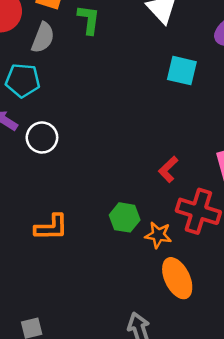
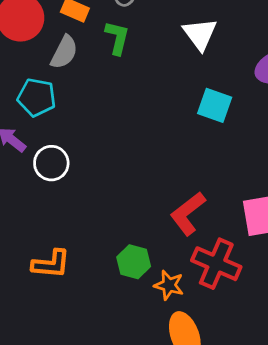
red L-shape: (168, 169) -> (188, 214), size x1.5

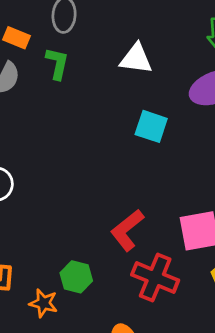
white triangle: (200, 34) -> (136, 59), turned -45
orange star: (169, 285) -> (43, 303), moved

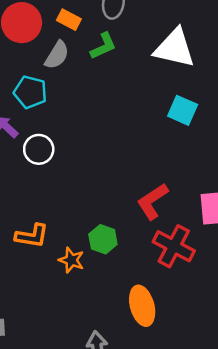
white triangle: (136, 59) -> (174, 48), size x1.4
green L-shape: (57, 63) -> (103, 46), turned 48

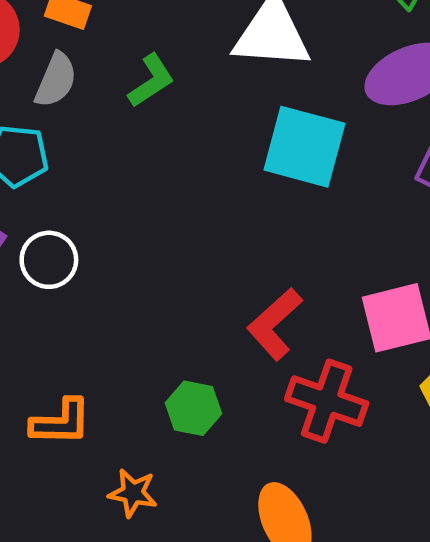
green L-shape: (103, 46) -> (151, 81), moved
cyan square: (183, 110) -> (304, 147), size x1.5
orange star: (71, 260) -> (133, 493), moved

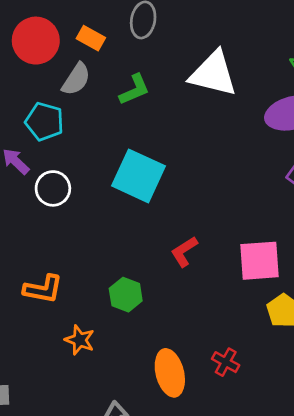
cyan square: (304, 147) -> (138, 176), moved
red L-shape: (275, 324) -> (184, 252), size x0.7
red cross: (327, 401) -> (226, 362), moved, size x0.6

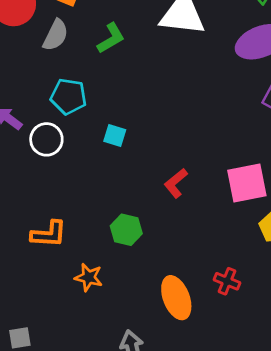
cyan pentagon: (44, 122) -> (68, 96), moved
cyan square: (138, 176) -> (115, 135), moved, size x0.5

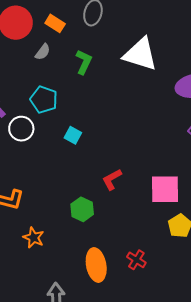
gray semicircle: (56, 35) -> (43, 52), size x0.7
green L-shape: (111, 38) -> (84, 62), turned -45
green hexagon: (126, 230) -> (82, 209), moved

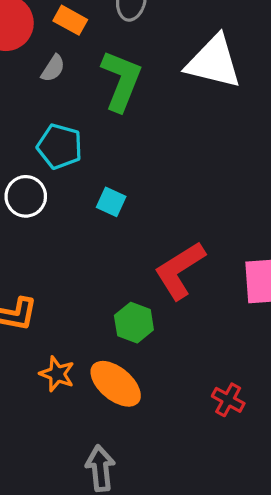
green L-shape: (84, 62) -> (121, 81), size x1.5
red L-shape: (112, 179) -> (180, 270), size x1.6
orange ellipse: (96, 265) -> (116, 384), moved, turned -36

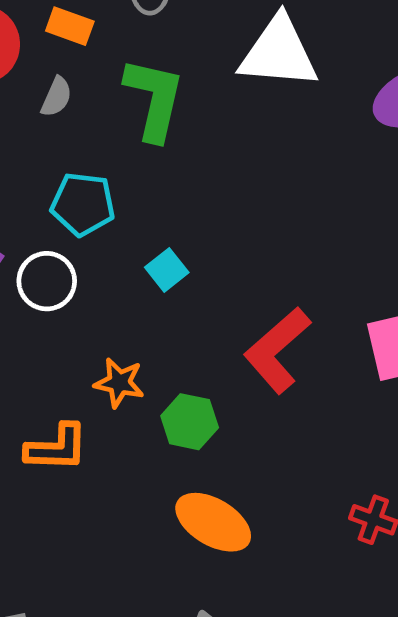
cyan square: (111, 202) -> (167, 270), turned 36
green hexagon: (134, 323) -> (190, 422), moved
orange star: (57, 374) -> (119, 383), moved

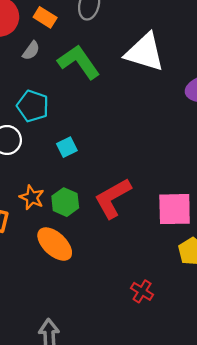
green L-shape: (154, 99) -> (79, 62), turned -60
green hexagon: (190, 422) -> (65, 202), moved
orange ellipse: (213, 522) -> (55, 244), moved

